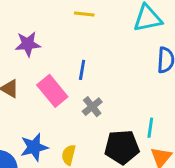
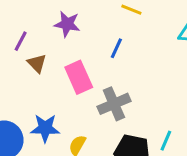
blue line: (82, 70) -> (116, 48), moved
gray cross: (92, 107) -> (114, 104), size x1.5

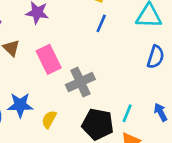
blue line: (116, 48) -> (101, 23), moved

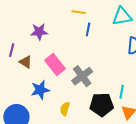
blue star: (20, 105) -> (40, 90), moved

